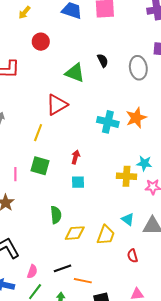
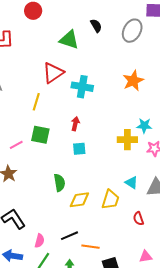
gray ellipse: (138, 68) -> (132, 31), turned 40
cyan cross: (108, 122) -> (82, 87), moved
pink line: (15, 174) -> (16, 145), turned 64

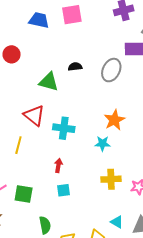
black semicircle: (96, 26) -> (75, 67), turned -64
red triangle: (53, 73) -> (34, 115), turned -45
cyan star: (144, 126) -> (102, 144), moved
green square: (40, 135) -> (24, 194), moved

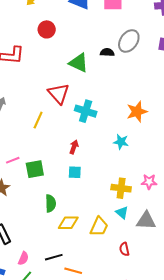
gray ellipse: (111, 70) -> (129, 41), moved
cyan star: (102, 144) -> (121, 142), moved
yellow cross: (111, 179) -> (121, 188), moved
green square: (24, 194) -> (35, 169), turned -30

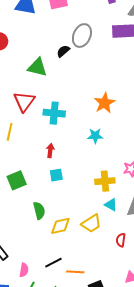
black semicircle: (107, 52) -> (63, 51), turned -32
red triangle: (59, 93) -> (24, 101), turned 30
yellow trapezoid: (99, 227) -> (91, 223), turned 45
red semicircle: (124, 249) -> (121, 240), turned 32

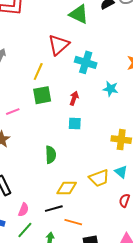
cyan star: (95, 136) -> (111, 89), moved
green square: (17, 180) -> (42, 95), moved
cyan triangle: (111, 205) -> (121, 172), moved
yellow diamond: (60, 226) -> (67, 188), moved

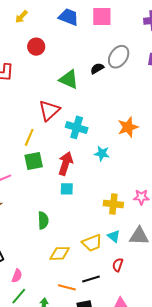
red arrow: (74, 98) -> (66, 164), size x1.6
black line: (54, 209) -> (91, 279), moved

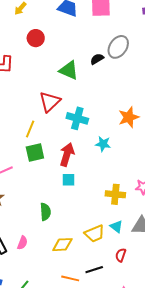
pink semicircle: (17, 276) -> (22, 243), moved

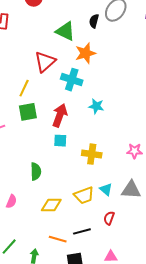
black semicircle: (97, 59) -> (94, 21), turned -48
orange star: (129, 117) -> (85, 53), moved
yellow cross: (115, 194) -> (92, 154), moved

